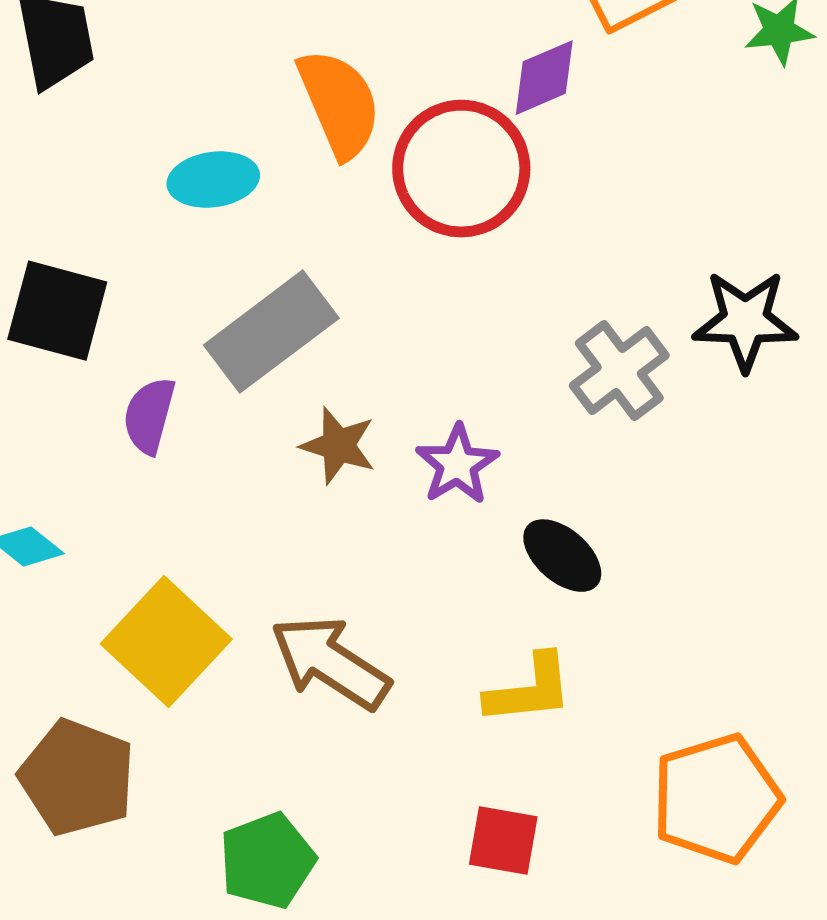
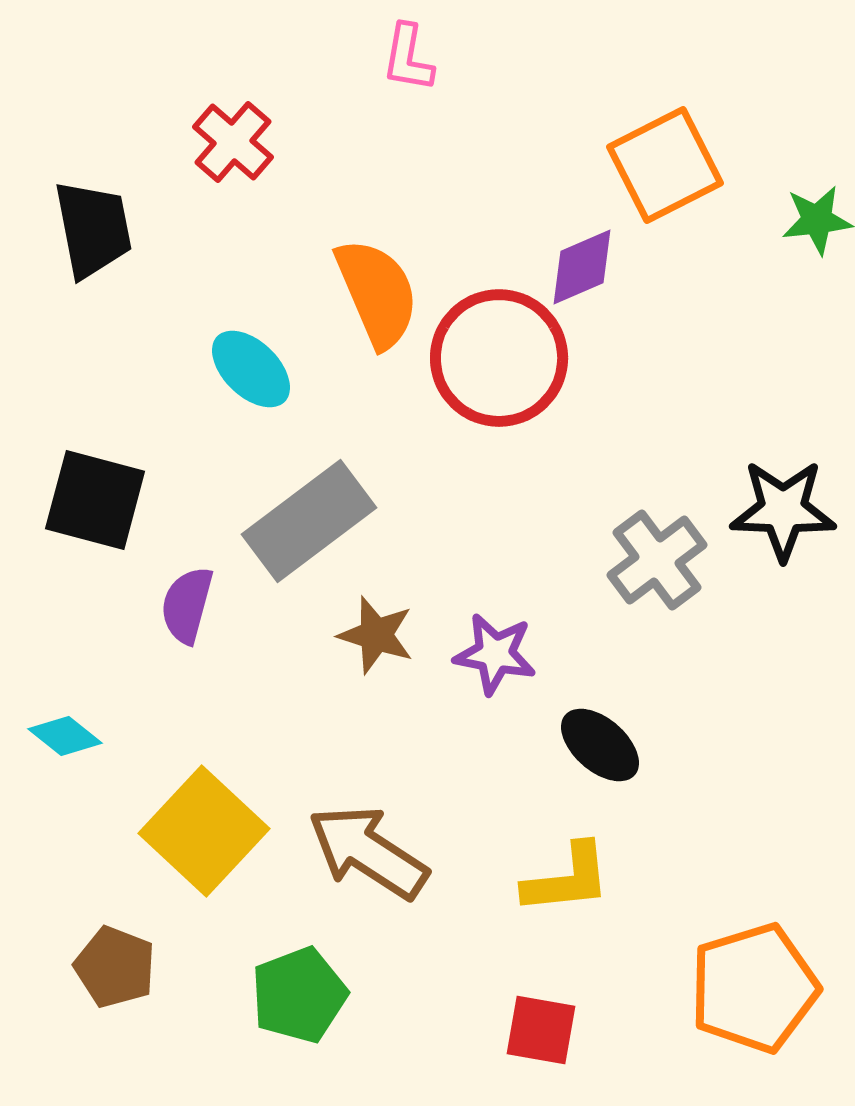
cyan ellipse: (213, 180) -> (251, 369), turned 52
purple star: (457, 465) -> (495, 654), turned -30
brown pentagon: (77, 778) -> (115, 967), size x0.7
green pentagon: (267, 861) -> (299, 995), moved

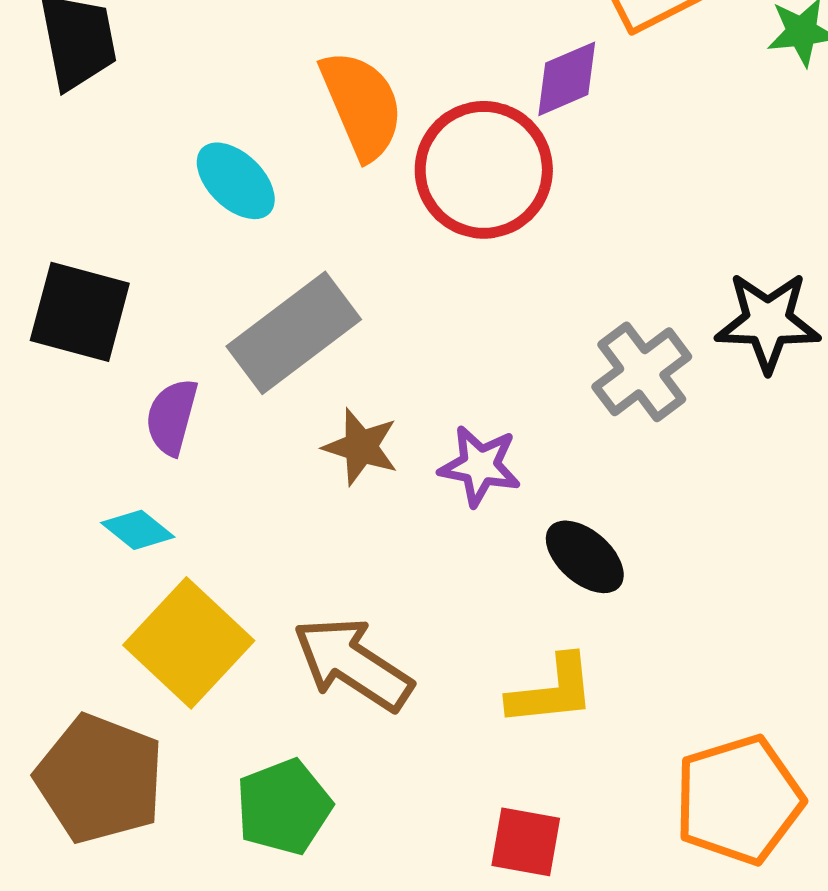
cyan diamond: (65, 736) -> (138, 530), moved
brown pentagon: (115, 967) -> (100, 779), size x1.6

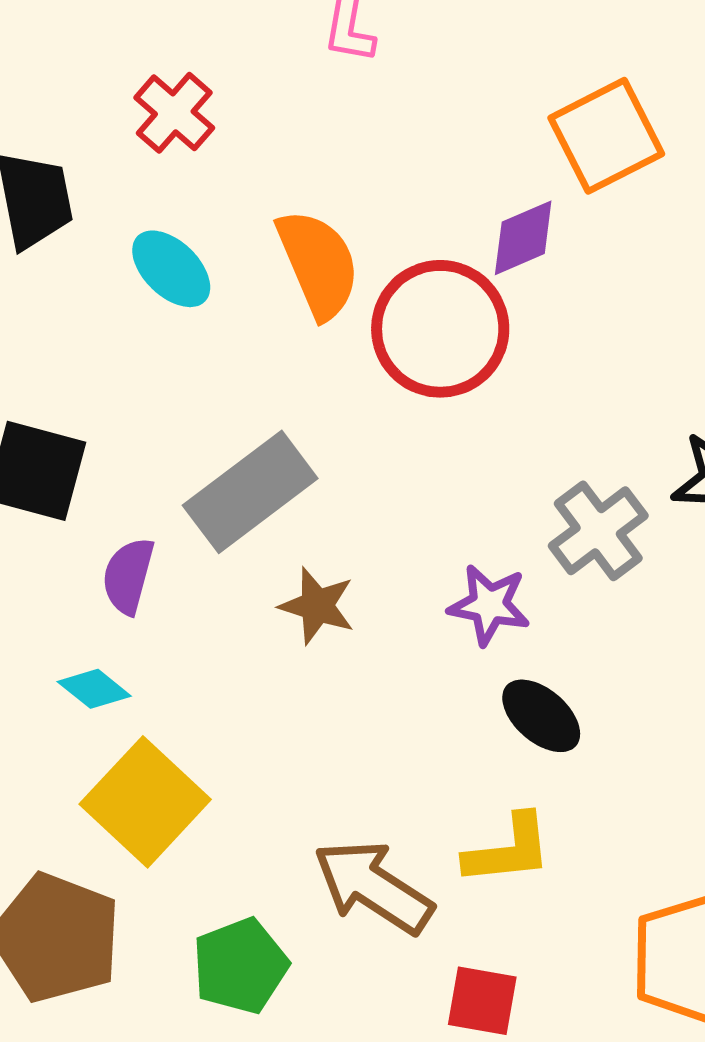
cyan ellipse: (236, 181) -> (171, 269), moved
purple star: (480, 466) -> (489, 605), moved
brown arrow: (353, 664) -> (373, 887), moved

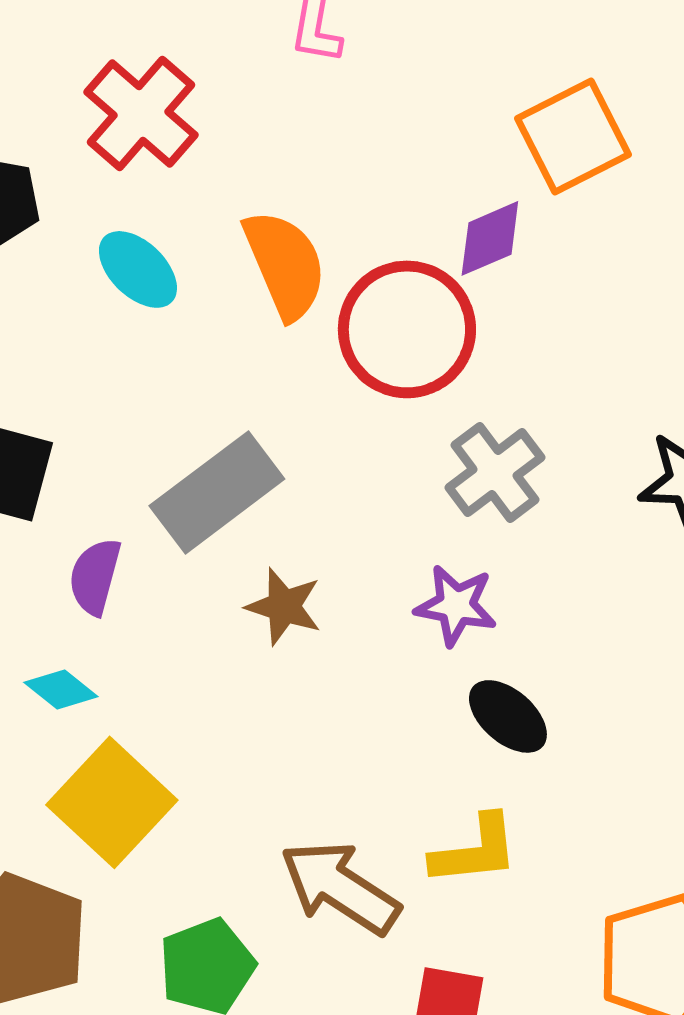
red cross: (174, 113) -> (141, 113), size x1.4
gray cross: (598, 531) -> (495, 472), moved

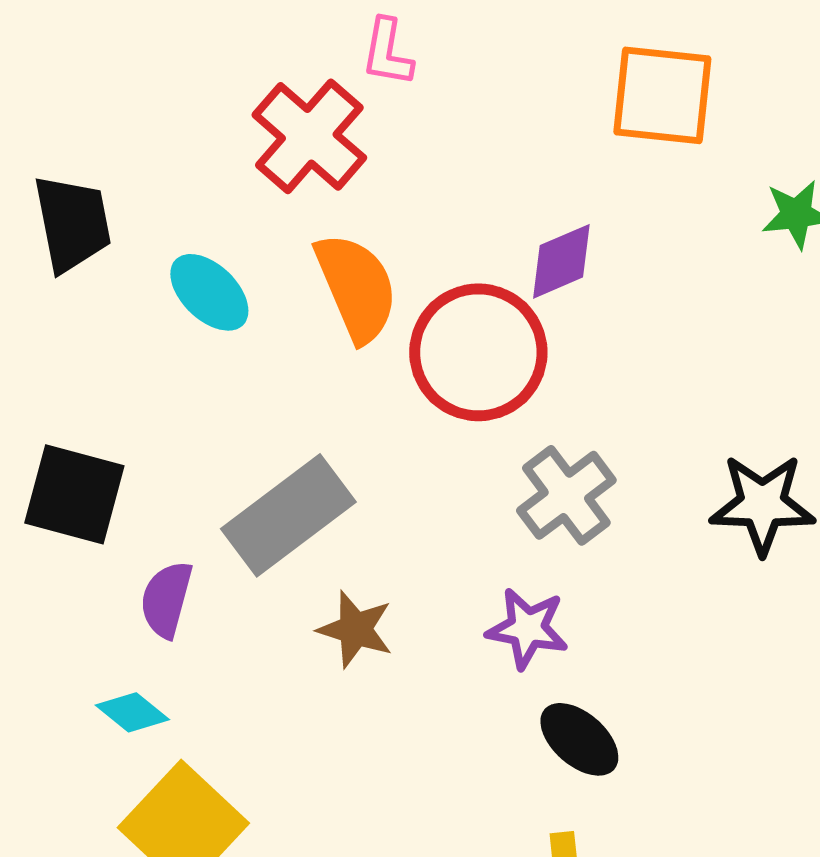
red cross: (141, 113) -> (309, 136), moved
orange square: (573, 136) -> (662, 95), moved, turned 33

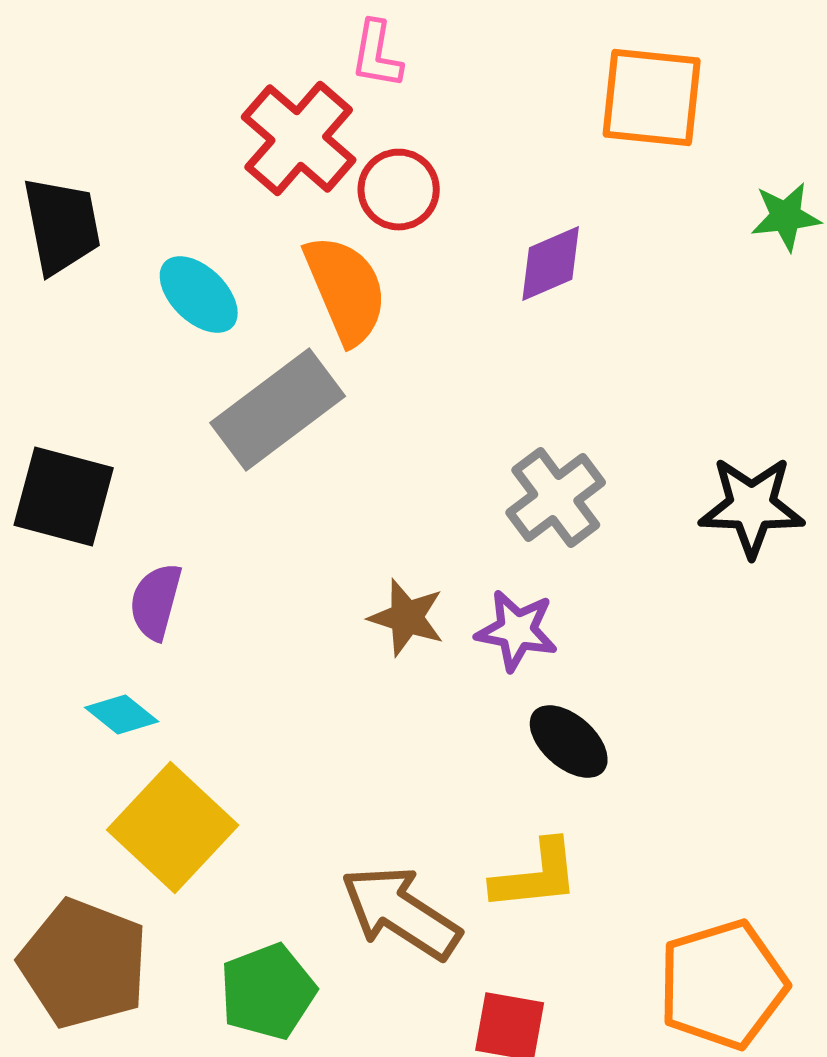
red circle: (478, 352) -> (399, 190), moved, size x0.6
gray rectangle: (288, 515) -> (278, 410), moved
brown star: (355, 629) -> (407, 618), moved

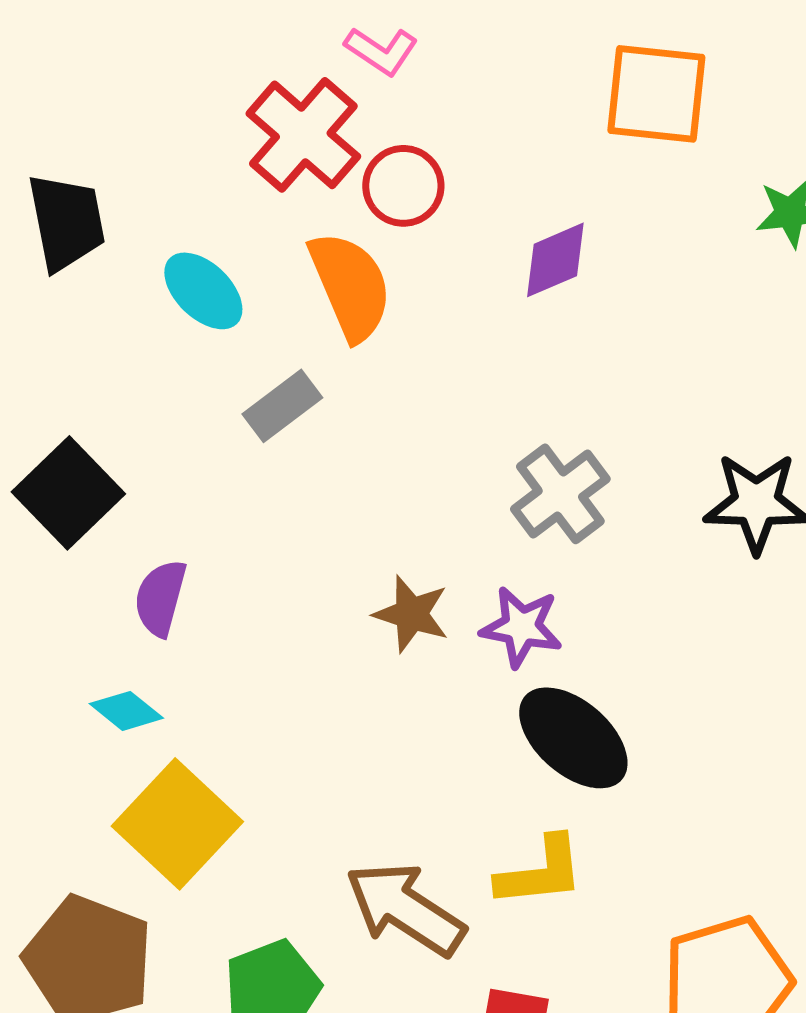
pink L-shape: (377, 54) -> (381, 51), turned -66
gray rectangle: (278, 410) -> (282, 406), size x0.6
black square: (64, 496) -> (68, 493), turned 31
black ellipse: (569, 742) -> (573, 738), size x1.4

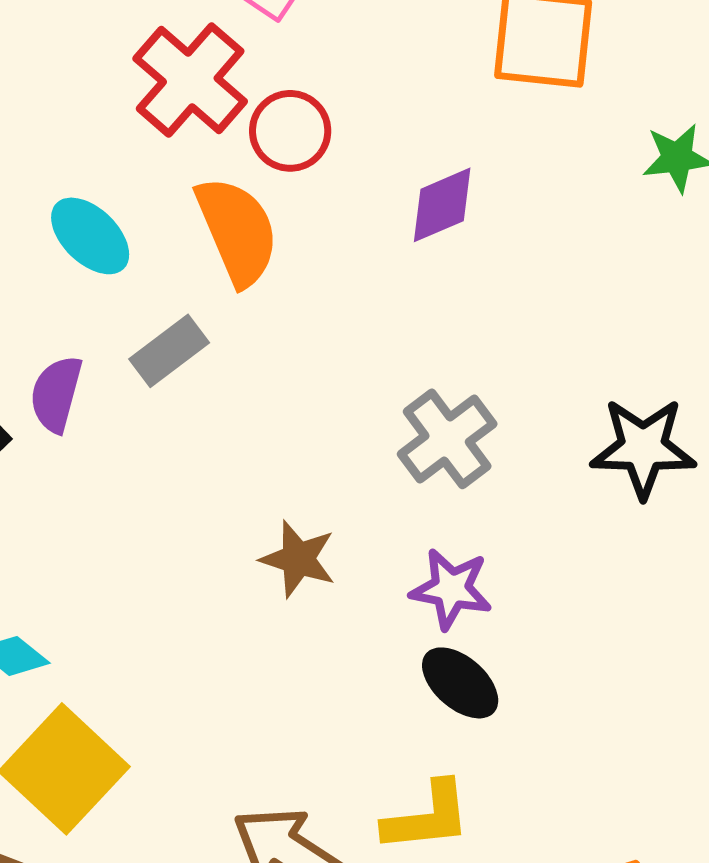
purple semicircle: (160, 598) -> (56, 394), moved
purple star: (521, 627) -> (451, 589), moved
black ellipse: (573, 738) -> (460, 683), size x0.7

